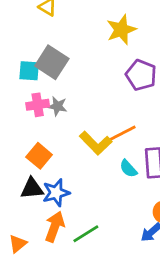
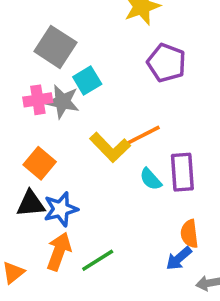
cyan square: (29, 71) -> (87, 80), moved, turned -35
gray star: (57, 106) -> (62, 102), size x1.4

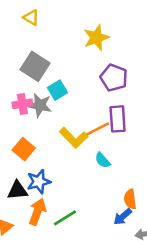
purple rectangle: (182, 172) -> (118, 119), moved
black triangle: (31, 204) -> (17, 190), moved

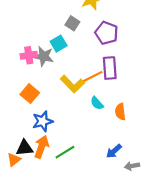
gray square: (35, 66) -> (72, 23), moved, size x0.6
black triangle: (17, 190) -> (24, 148), moved
orange semicircle: (130, 199) -> (120, 112), moved

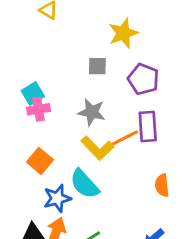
gray square: (72, 23) -> (97, 66), turned -32
cyan square: (59, 44) -> (33, 93), moved
gray star: (44, 56) -> (92, 112), moved
cyan semicircle: (97, 103) -> (84, 184), moved, size x1.6

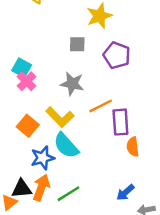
cyan square: (33, 93) -> (22, 68), turned -30
pink cross: (39, 109) -> (27, 81), turned -36
purple rectangle: (148, 127) -> (120, 122), moved
yellow L-shape: (97, 148) -> (60, 117), moved

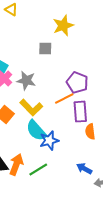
purple pentagon: (117, 55) -> (77, 83), moved
gray star: (72, 84) -> (26, 81), moved
blue star: (43, 158) -> (49, 141), moved
blue arrow: (125, 192) -> (84, 169), turned 70

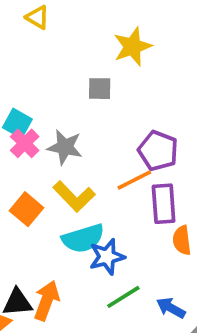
cyan semicircle: (36, 131) -> (83, 238), turned -65
green line: (38, 170) -> (123, 297), moved

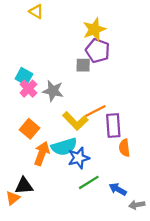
gray square: (100, 89) -> (83, 65), moved
purple pentagon: (158, 151) -> (98, 51), moved
yellow L-shape: (74, 196) -> (75, 121), moved
orange arrow: (47, 301) -> (42, 153), moved

